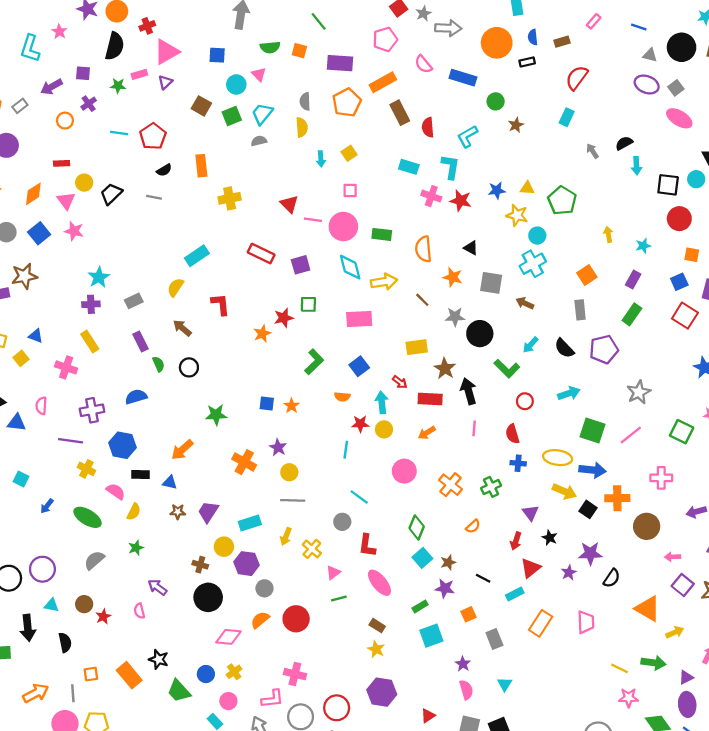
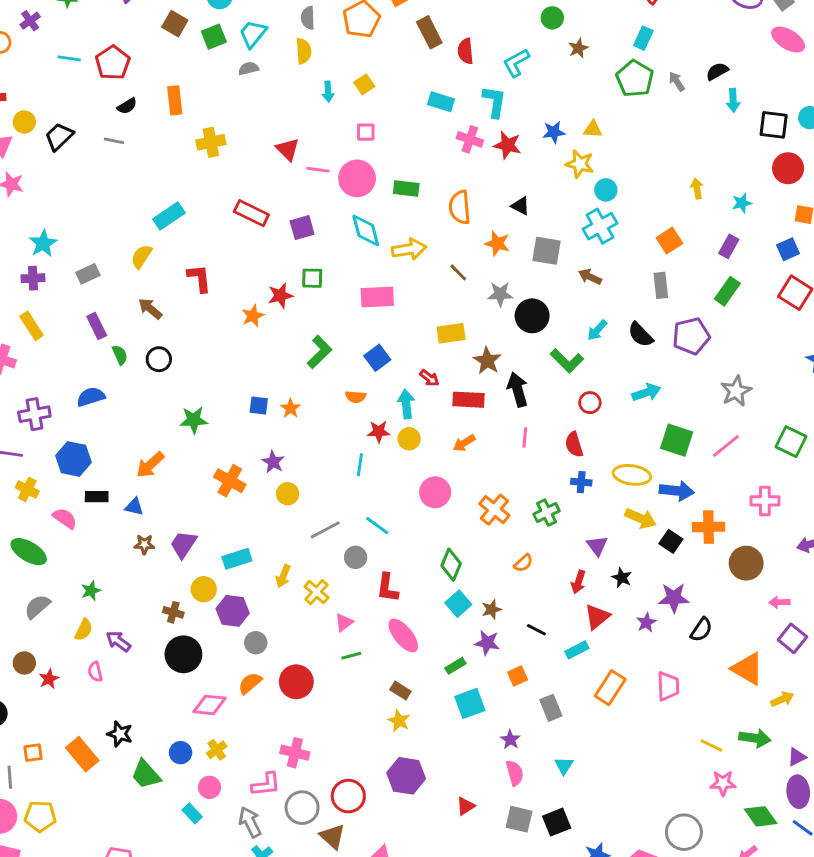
green pentagon: (562, 201) -> (635, 79), moved
gray line: (293, 500) -> (325, 530), moved, turned -30
yellow semicircle: (134, 512) -> (84, 630), moved

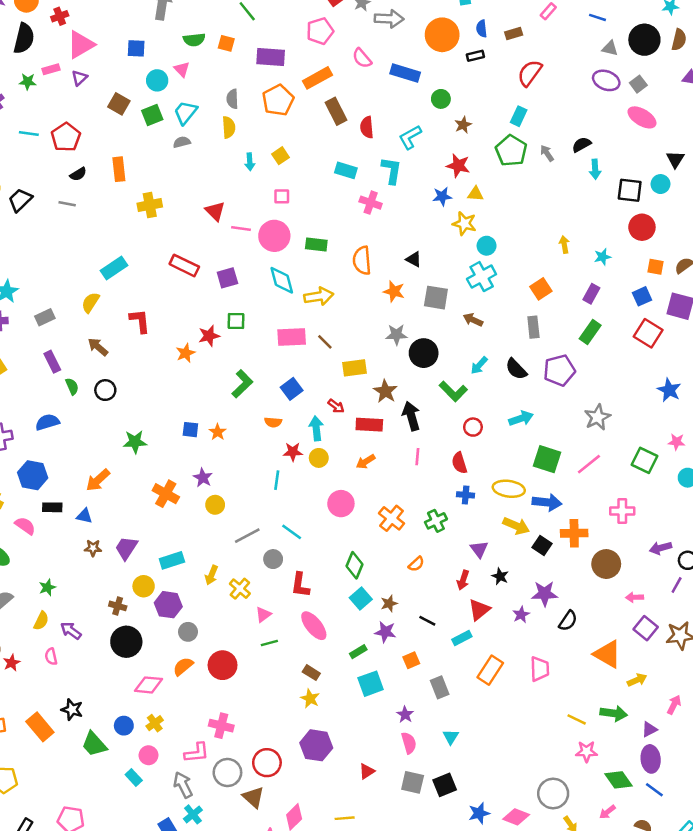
red star: (507, 145) -> (458, 166), moved
brown line: (458, 272) -> (325, 342), moved

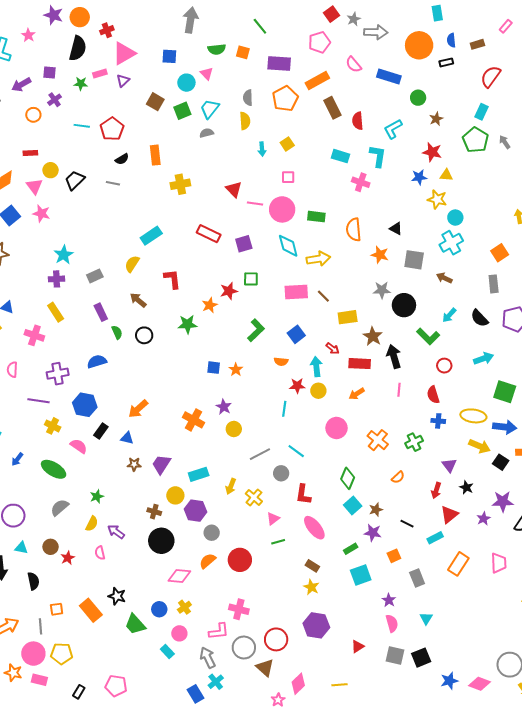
green star: (135, 442) -> (187, 324), moved
black rectangle: (52, 507) -> (101, 431), turned -56

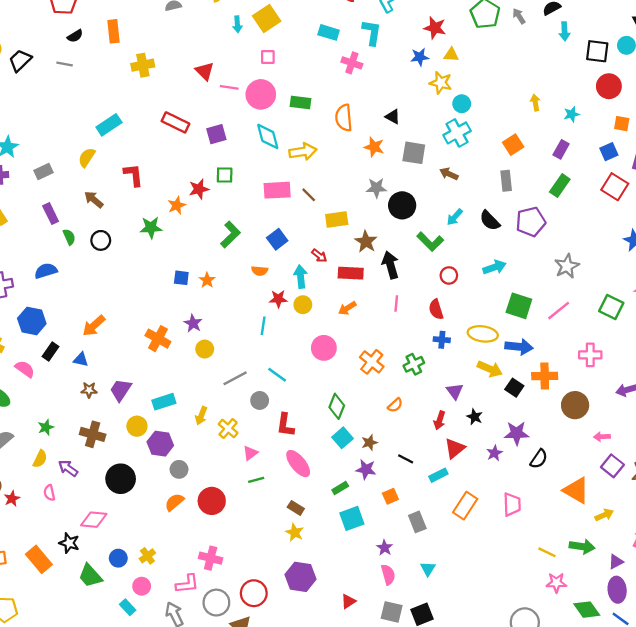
yellow square: (287, 144) -> (267, 18), size x1.6
brown cross: (154, 512) -> (93, 434), moved, size x1.5
pink diamond: (179, 576) -> (94, 520), moved

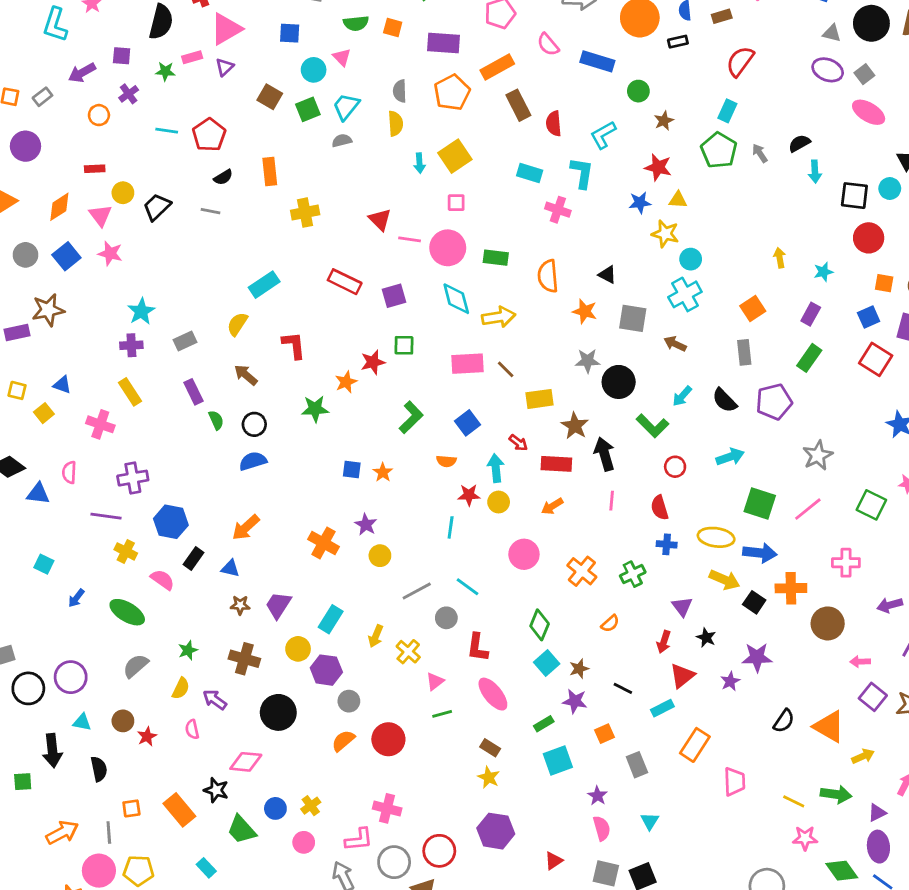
blue semicircle: (46, 271) -> (253, 461), moved
cyan rectangle: (164, 402) -> (331, 619), turned -40
black semicircle: (539, 459) -> (784, 721), moved
pink trapezoid: (512, 504) -> (734, 782), moved
cyan rectangle: (128, 607) -> (206, 868), moved

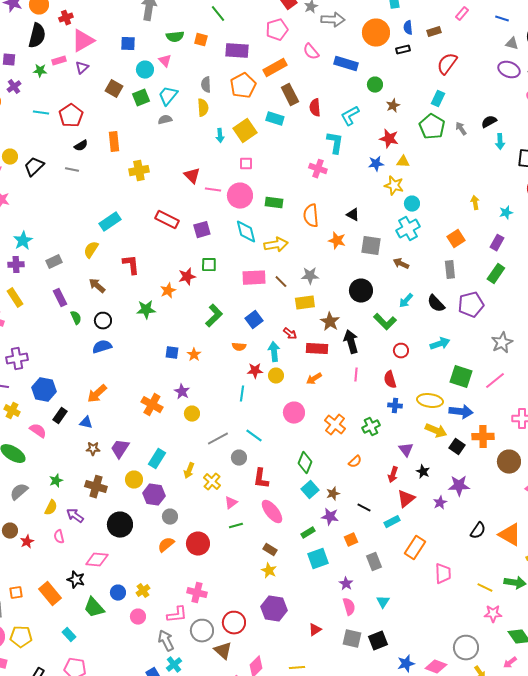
cyan rectangle: (530, 173) -> (275, 119), moved
gray star: (588, 361) -> (310, 276), moved

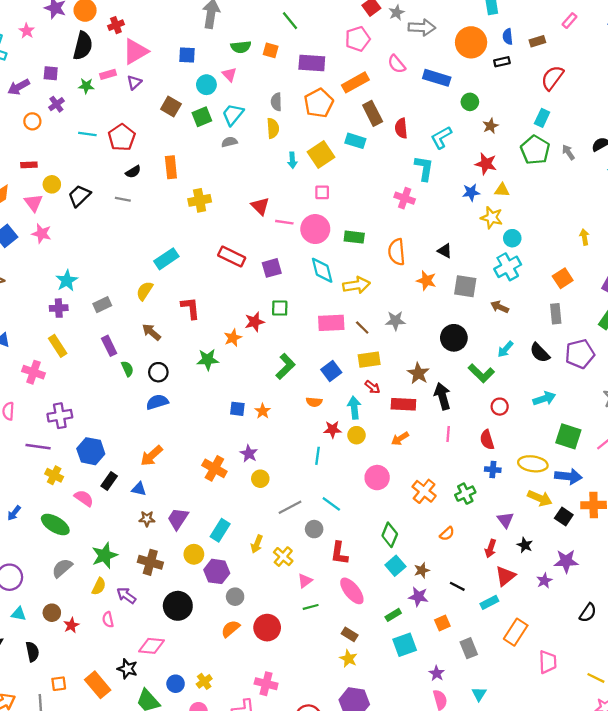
yellow rectangle: (305, 303) -> (369, 360), moved
green star: (56, 481) -> (105, 555), size x1.6

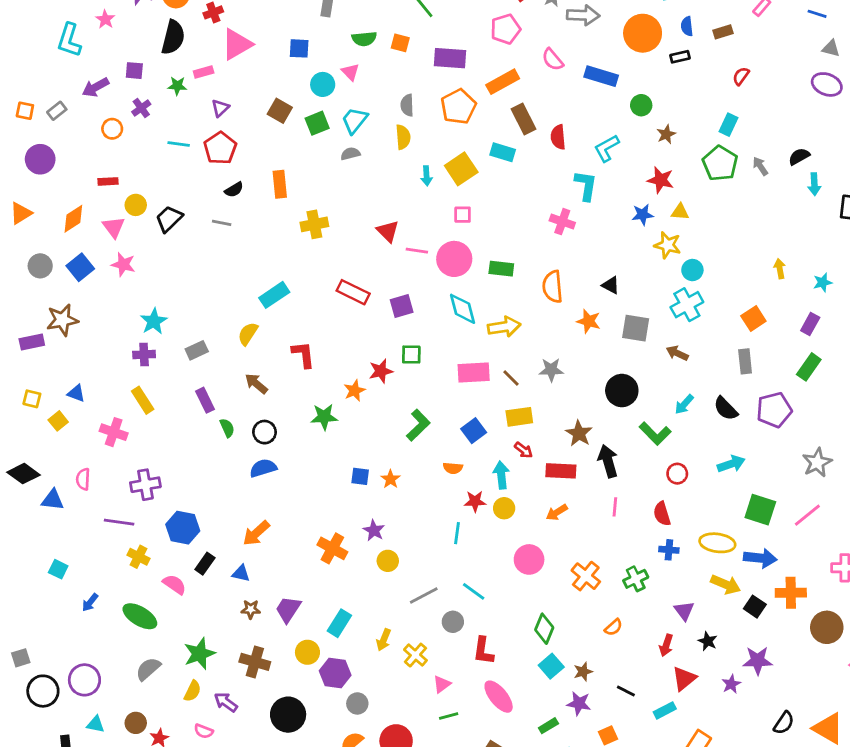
red semicircle: (552, 78) -> (741, 76), size x0.6
purple triangle: (134, 82) -> (220, 108), moved
pink semicircle: (108, 620) -> (204, 731), turned -56

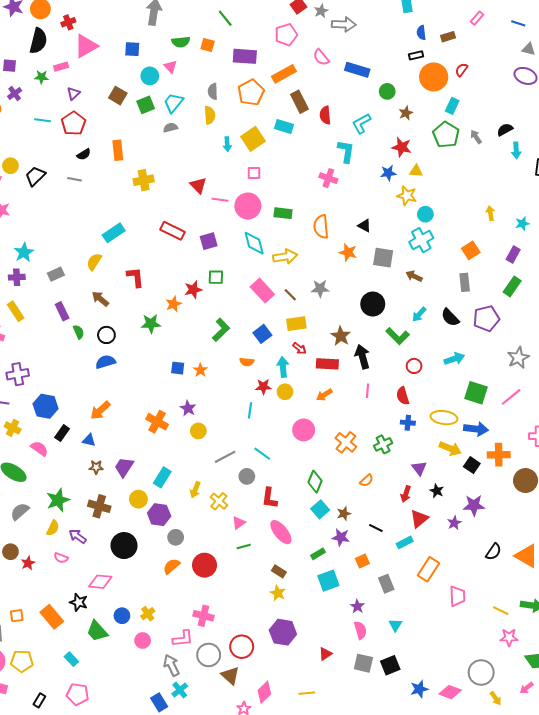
orange circle: (643, 33) -> (434, 77), moved
pink rectangle: (474, 373) -> (262, 291), turned 50

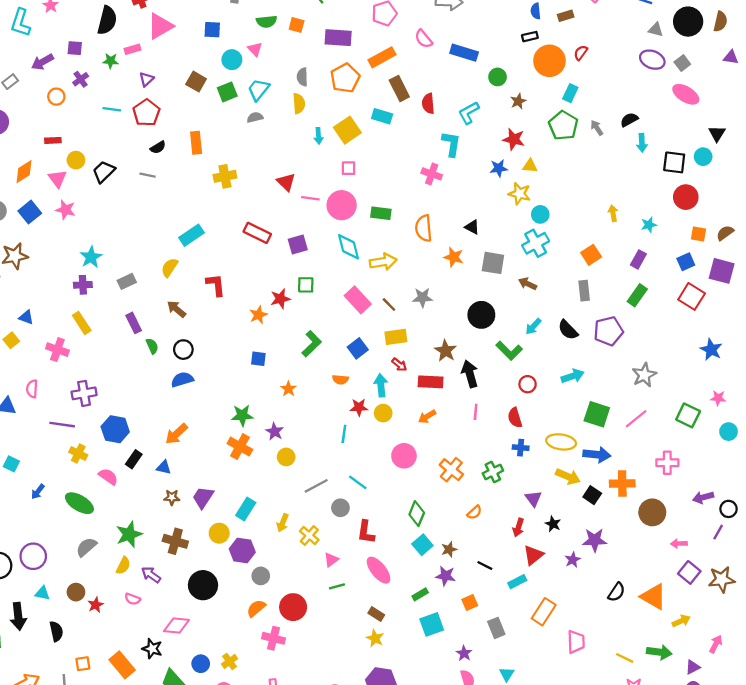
green star: (151, 324) -> (242, 415), moved
blue square: (178, 368) -> (258, 359), moved
pink cross: (203, 616) -> (273, 638), moved

